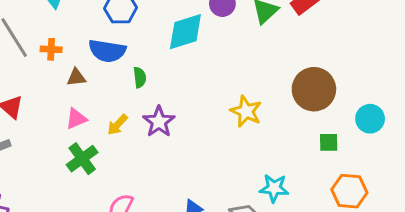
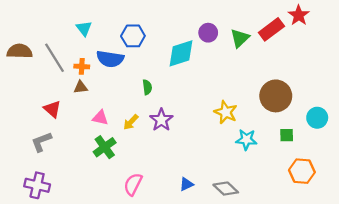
blue semicircle: (107, 51) -> (110, 59), moved
brown triangle: (76, 77) -> (81, 87), moved
pink triangle: (76, 119) -> (100, 118), turned 35
cyan star: (274, 188) -> (246, 140), moved

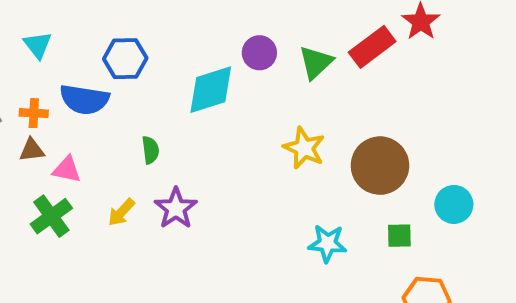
yellow star: (226, 112) -> (304, 148), moved
pink triangle: (100, 118) -> (67, 169), moved
green cross: (105, 147) -> (51, 216), moved

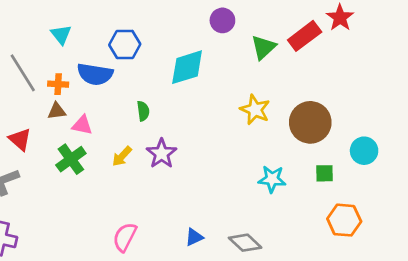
purple circle: (259, 53) -> (222, 20), moved

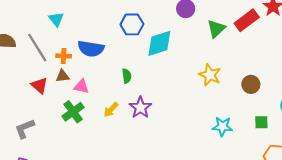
cyan triangle: (61, 35) -> (56, 19), moved
blue hexagon: (125, 44) -> (132, 24), moved
brown circle: (310, 122) -> (251, 84), size x0.6
red triangle: (20, 139) -> (39, 85), moved

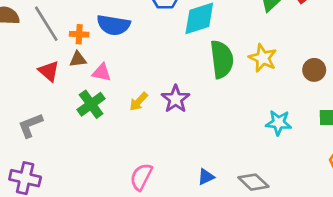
green semicircle: (127, 76) -> (222, 59), moved, size x2.0

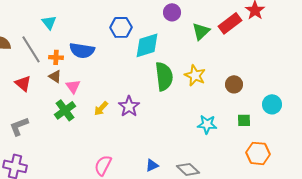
brown triangle: (78, 59) -> (55, 76), turned 40
red triangle: (49, 71) -> (23, 83), moved
pink triangle: (102, 73) -> (73, 86), turned 42

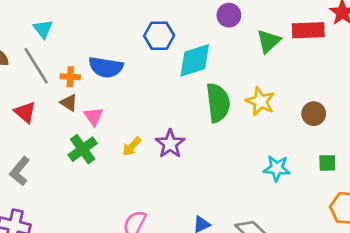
cyan triangle: (49, 22) -> (43, 29), moved
red rectangle: (230, 23) -> (308, 30), turned 35
gray L-shape: (19, 126) -> (20, 171), turned -30

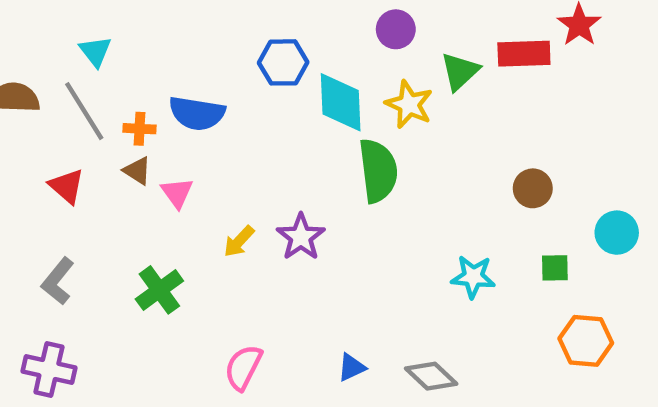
cyan diamond: (195, 60) -> (341, 102), turned -75
yellow star: (260, 101) -> (409, 104), moved
green cross: (83, 149) -> (159, 290), moved

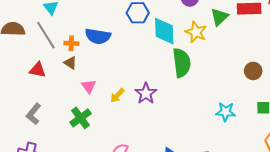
red triangle: (67, 186) -> (38, 70), turned -30
pink triangle: (177, 193) -> (89, 86), moved

